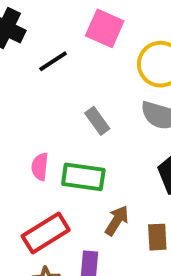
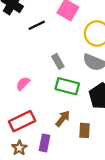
pink semicircle: (40, 167) -> (23, 84), turned 32
green rectangle: (83, 177) -> (67, 86), moved

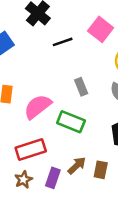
pink semicircle: (23, 84) -> (38, 107), size x1.6
green rectangle: (67, 86) -> (71, 122), moved
brown arrow: (63, 119) -> (77, 166), moved

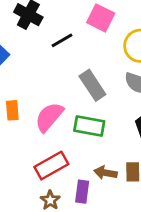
gray rectangle: (81, 87) -> (92, 85), size x1.5
brown arrow: (77, 166) -> (106, 173), turned -114

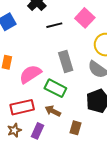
brown arrow: (106, 173) -> (53, 111), moved

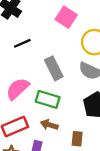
black line: (54, 25) -> (22, 43), moved

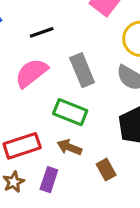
pink semicircle: (18, 89) -> (31, 73), moved
brown rectangle: (77, 139) -> (106, 170), turned -40

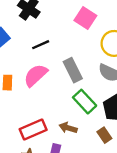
green rectangle: (70, 112) -> (85, 102), moved, turned 30
brown rectangle: (106, 170) -> (104, 135), moved

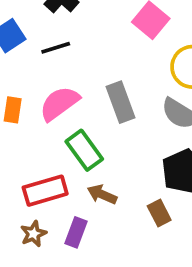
black line: (41, 45) -> (56, 48), moved
green rectangle: (85, 102) -> (84, 150), moved

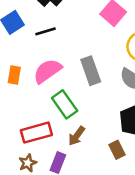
brown arrow: (102, 194) -> (77, 136), turned -78

